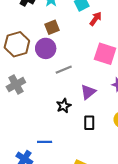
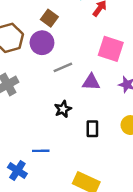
brown square: (52, 27) -> (49, 18), turned -32
purple triangle: (88, 92) -> (91, 82), moved, turned 42

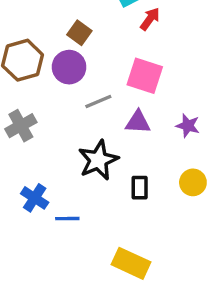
pink square: (111, 49) -> (145, 76), moved
black star: (63, 109) -> (98, 160), size x1.6
blue cross: (17, 170) -> (35, 198), moved

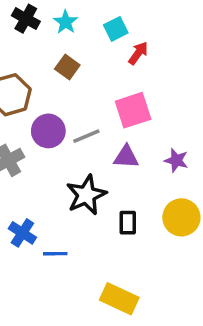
purple circle: (69, 67) -> (48, 131), moved
pink square: (145, 76) -> (133, 110), turned -36
yellow circle: (193, 182) -> (181, 217), size x1.4

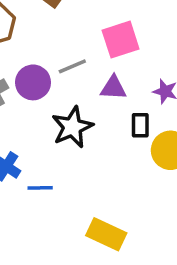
purple circle: (48, 131) -> (33, 82), moved
black rectangle: (128, 223) -> (140, 125), moved

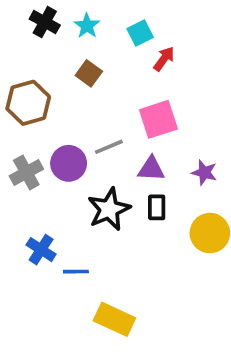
black rectangle: (140, 125) -> (157, 207), moved
yellow rectangle: (106, 234) -> (114, 319), moved

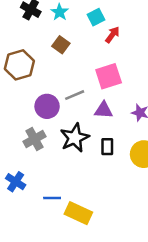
gray cross: (26, 173) -> (34, 139), moved
black rectangle: (157, 207) -> (107, 147), moved
blue cross: (41, 250) -> (16, 182), moved
blue line: (76, 272) -> (52, 198), moved

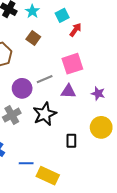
black rectangle: (107, 147) -> (71, 141), moved

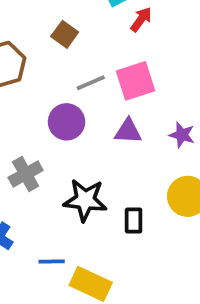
gray line: (45, 79) -> (91, 83), moved
purple circle: (22, 88) -> (67, 122), moved
black star: (45, 114) -> (85, 200), moved, turned 30

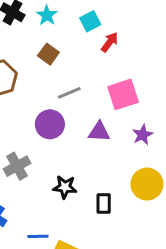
pink square: (135, 81) -> (123, 94), moved
purple star: (182, 135) -> (142, 135), turned 30
black star: (85, 200) -> (65, 187), size x0.7

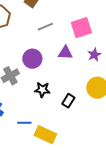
purple circle: (50, 124) -> (32, 59), moved
black rectangle: (104, 203) -> (68, 101), turned 32

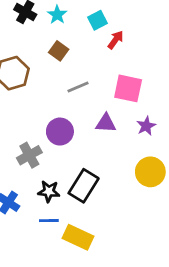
pink square: (81, 28) -> (128, 88), turned 30
black star: (42, 90) -> (49, 191), moved
black rectangle: (68, 101) -> (84, 186), moved, size x1.6

